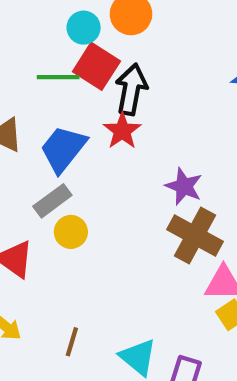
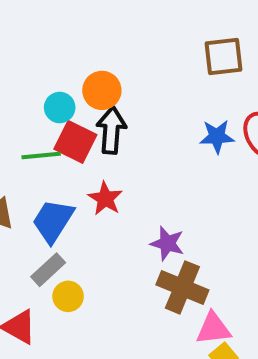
black arrow: (131, 89) -> (111, 130), moved

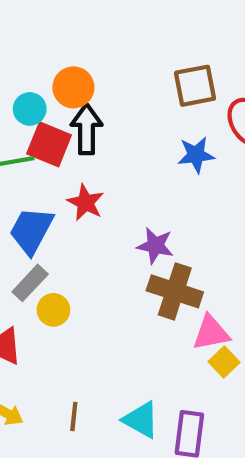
brown square: (224, 56) -> (195, 86), moved
blue star: (217, 136) -> (196, 155), moved

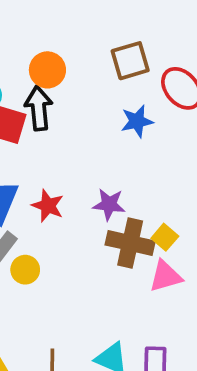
orange circle: (73, 87) -> (47, 70), moved
red star: (86, 203) -> (48, 206), moved
yellow square: (224, 362) -> (165, 237), moved

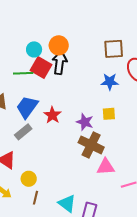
orange circle: (47, 70) -> (59, 45), moved
yellow square: (165, 237) -> (109, 114), moved, turned 32
yellow circle: (25, 270) -> (29, 179), moved

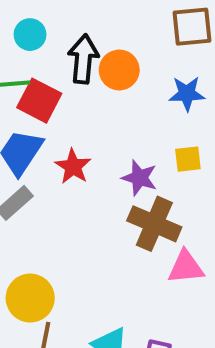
orange circle: (59, 45) -> (119, 70), moved
red square: (41, 67) -> (39, 101), moved
yellow circle: (29, 179) -> (30, 298), size x1.5

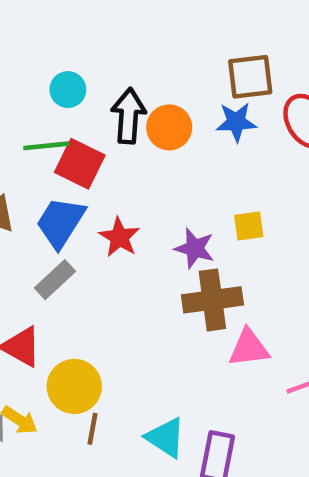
blue star: (187, 94) -> (236, 122), moved
brown cross: (154, 224) -> (212, 300), turned -30

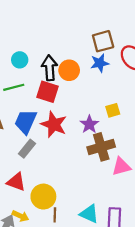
red square: (80, 164) -> (47, 92), moved
red star: (119, 237) -> (54, 124), size x1.4
purple star: (195, 248) -> (89, 124), turned 30

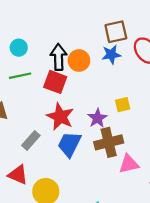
cyan circle: (20, 60) -> (19, 48), moved
blue trapezoid: (26, 122) -> (69, 144), moved

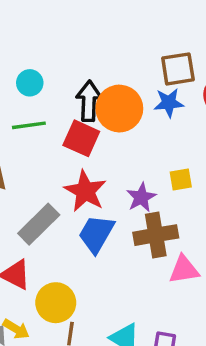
orange circle: (79, 61) -> (119, 109), size x1.4
gray rectangle: (31, 140) -> (39, 224), size x1.4

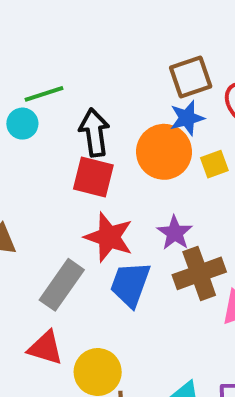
orange circle: (119, 109) -> (164, 152), moved
green line: (29, 125) -> (44, 94), moved
yellow square: (181, 179) -> (214, 164), moved

